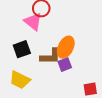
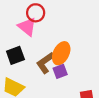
brown L-shape: (50, 56) -> (45, 63), turned 145

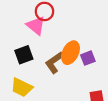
purple square: (60, 71) -> (88, 58), moved

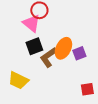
black square: (24, 55) -> (34, 46), moved

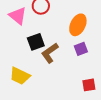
pink triangle: (31, 23) -> (18, 16), moved
orange ellipse: (63, 48) -> (78, 25), moved

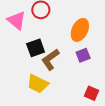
yellow trapezoid: (20, 76) -> (38, 84), moved
red square: (89, 85) -> (91, 93), turned 32

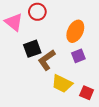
yellow trapezoid: (38, 84) -> (62, 84), moved

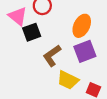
black square: (32, 49) -> (32, 32), moved
purple square: (78, 56) -> (85, 51), size x1.5

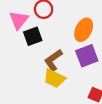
pink triangle: (18, 16) -> (19, 20), turned 30
yellow trapezoid: (68, 80) -> (54, 78), moved

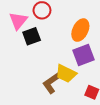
brown L-shape: (53, 60) -> (51, 83), moved
yellow trapezoid: (54, 78) -> (66, 74), moved

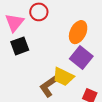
black square: (32, 36) -> (20, 46), moved
purple square: (83, 55) -> (81, 58), turned -30

